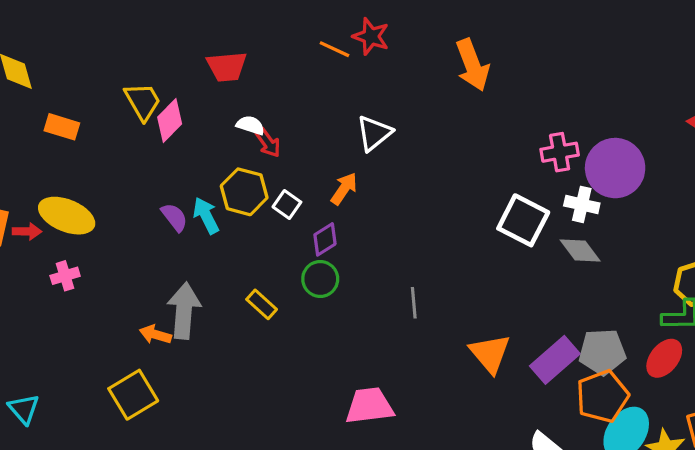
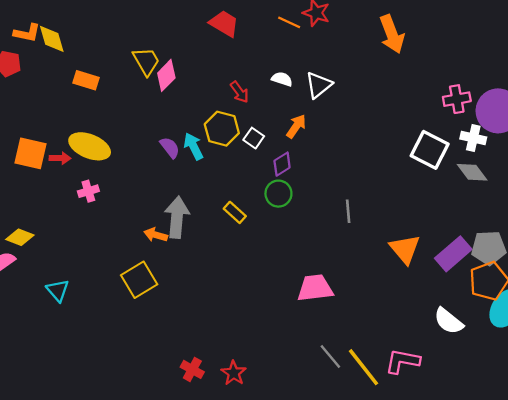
red trapezoid: (227, 67) -> (224, 24), moved, turned -144
white semicircle: (250, 125) -> (282, 79), moved

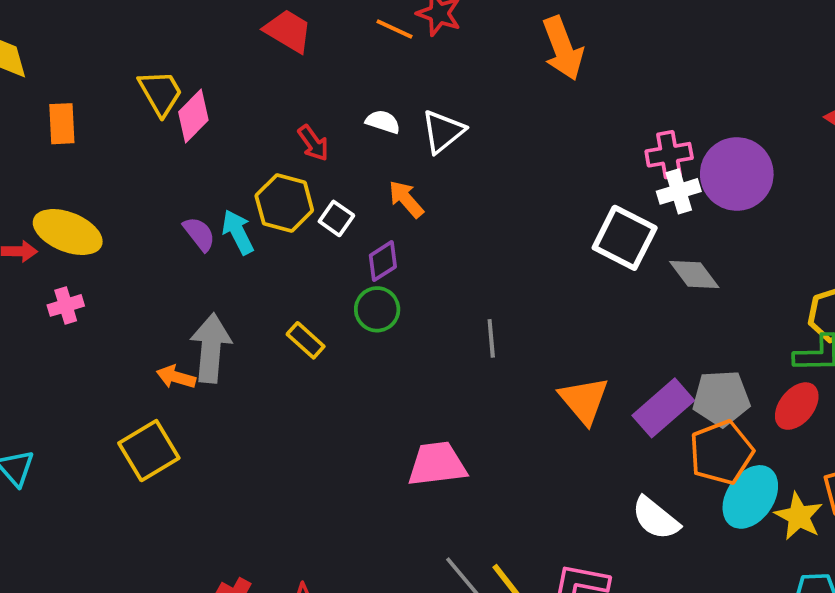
orange rectangle: (86, 80) -> (62, 124), turned 70
orange arrow: (296, 126) -> (406, 199), turned -75
white cross: (473, 138) -> (679, 191), moved, turned -30

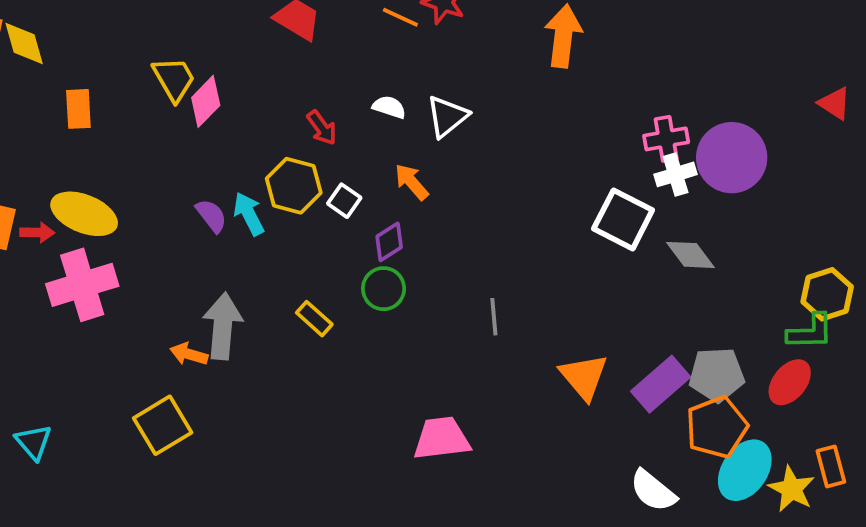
orange arrow: (563, 48) -> (563, 36), turned -152
pink cross: (66, 305) -> (82, 285), size x2.0

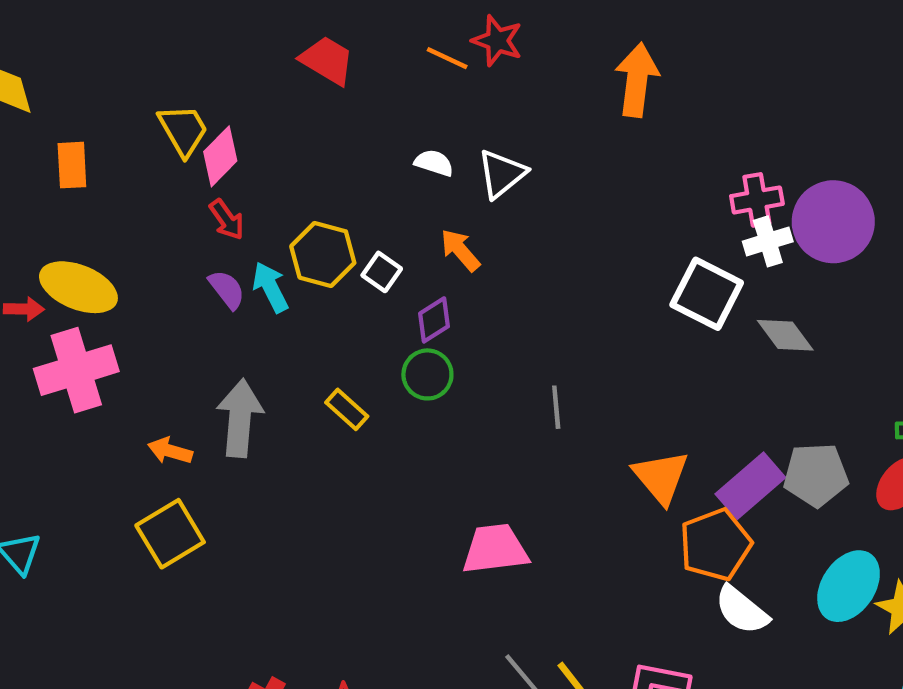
red arrow: (322, 128) -> (227, 220), moved
orange arrow: (189, 354) -> (170, 451), moved
orange pentagon: (717, 427) -> (715, 545), moved

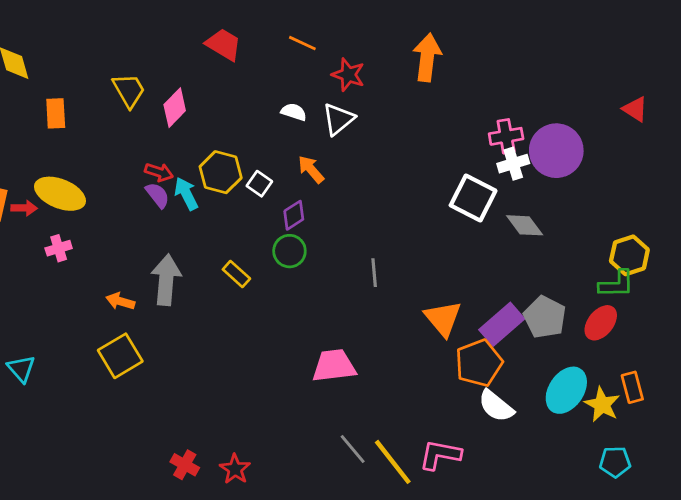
red star: (497, 41) -> (348, 75), moved
pink diamond: (220, 156) -> (175, 108), moved
red arrow: (227, 220) -> (159, 172), moved, turned -36
pink cross: (76, 370) -> (59, 248), size x0.5
gray pentagon: (816, 475) -> (545, 317), turned 30

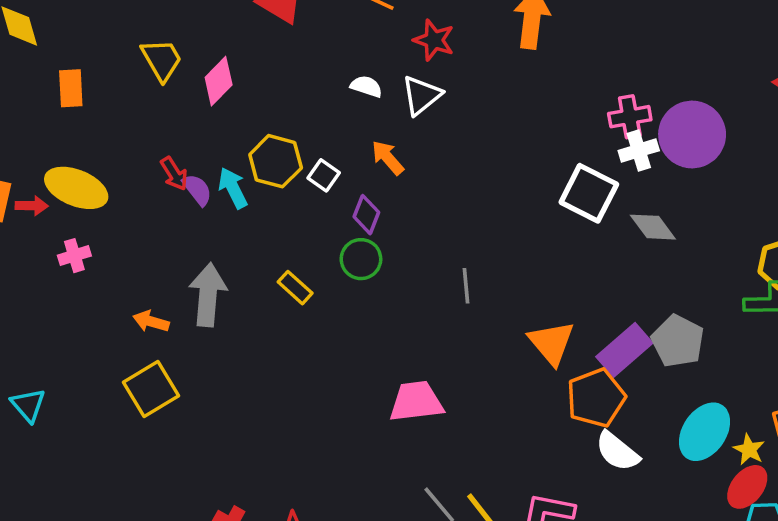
red arrow: (159, 172) -> (174, 174), moved, turned 40
purple diamond: (294, 215) -> (366, 215), turned -36
red ellipse: (601, 323) -> (747, 487), moved
yellow star: (602, 405) -> (749, 450), size x0.7

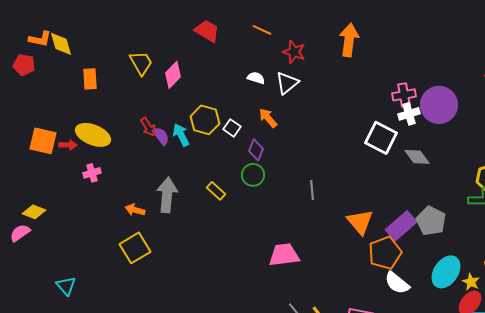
cyan triangle: (28, 405) -> (66, 286), moved

